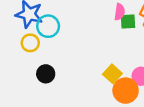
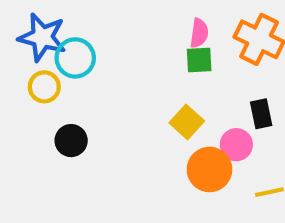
green square: (128, 21) -> (199, 60), moved
yellow square: (112, 74) -> (187, 122), moved

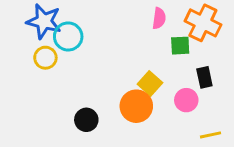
green square: (199, 60) -> (180, 46), moved
black circle: (71, 141) -> (86, 120), moved
orange circle: (209, 169) -> (136, 106), moved

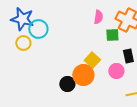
black circle: (86, 120) -> (67, 84), moved

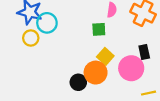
green square: (112, 35) -> (99, 29), moved
pink circle: (116, 71) -> (131, 68), size x1.5

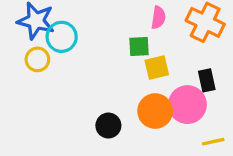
yellow square: (105, 56) -> (157, 67), moved, turned 35
orange circle: (96, 73) -> (155, 111), moved

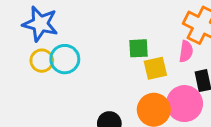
pink semicircle: (158, 17) -> (186, 51), moved
cyan circle: (62, 37) -> (65, 59), moved

